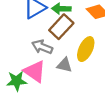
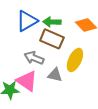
brown rectangle: (61, 27) -> (52, 39), turned 70

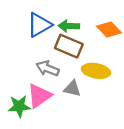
yellow ellipse: (75, 60) -> (96, 71), turned 75
pink triangle: (27, 81) -> (39, 96), turned 50

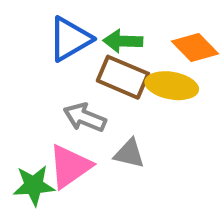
yellow ellipse: (96, 71) -> (172, 86), moved

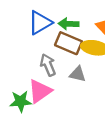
gray arrow: (85, 117) -> (48, 65), turned 45
gray triangle: (129, 154) -> (78, 74), moved

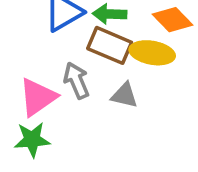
pink triangle: (40, 91) -> (38, 97), moved

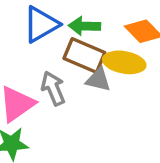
gray triangle: (124, 95) -> (98, 80), moved

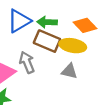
gray triangle: (98, 80) -> (69, 71), moved

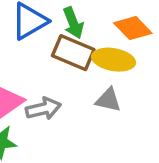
green arrow: (47, 22) -> (73, 23), turned -114
gray arrow: (27, 62) -> (43, 109), moved, turned 100

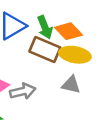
orange diamond: (133, 28) -> (68, 31), moved

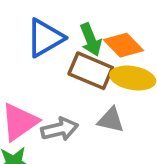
gray triangle: (71, 85) -> (111, 120), moved

